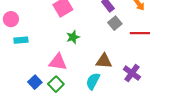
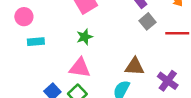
green star: (73, 37) -> (85, 37), moved

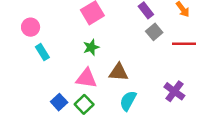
cyan rectangle: (36, 42) -> (42, 52), turned 63
brown triangle: (134, 67) -> (119, 72), moved

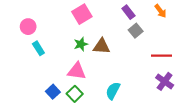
red line: (184, 44) -> (162, 56), moved
brown triangle: (119, 72) -> (102, 46), moved
purple cross: (174, 91) -> (165, 81), moved

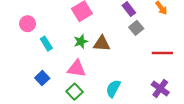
cyan rectangle: (38, 48) -> (46, 44), moved
purple cross: (165, 81) -> (160, 89), moved
blue square: (53, 92) -> (42, 78), moved

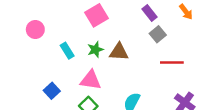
cyan rectangle: (46, 44) -> (67, 51), moved
red line: (162, 53) -> (172, 62), moved

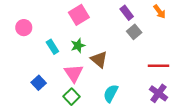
brown triangle: (119, 52) -> (99, 59), moved, turned 36
red line: (172, 62) -> (158, 66), moved
pink triangle: (91, 80) -> (74, 73), turned 48

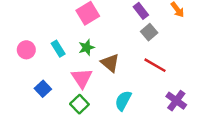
pink circle: (24, 28) -> (26, 50), moved
red line: (158, 66) -> (155, 65), moved, turned 30

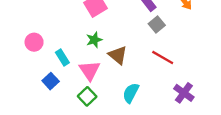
cyan rectangle: (58, 49) -> (62, 57), moved

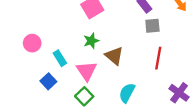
gray square: (157, 24) -> (152, 26), turned 35
red line: (163, 57) -> (158, 58), turned 70

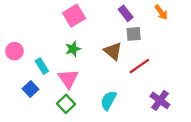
brown triangle: (114, 56) -> (113, 51), moved
red line: (158, 58) -> (139, 66), turned 45

